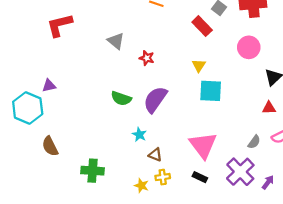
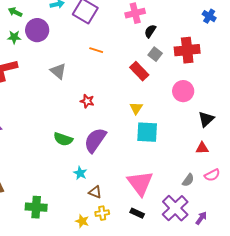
gray triangle: (116, 41) -> (58, 71), moved

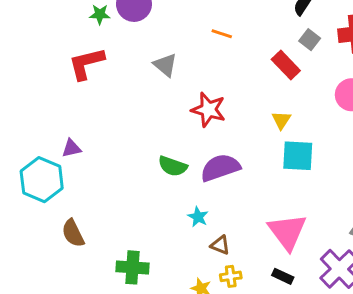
red star: (87, 101) -> (208, 110), size x1.6
purple semicircle: (95, 140) -> (220, 168), turned 36

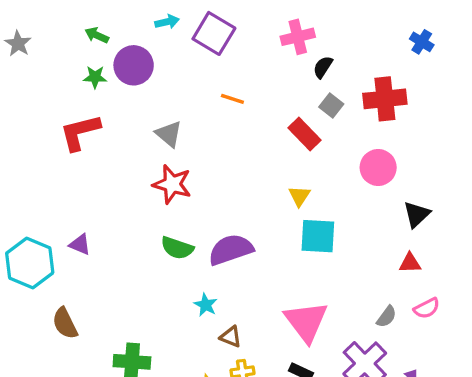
red star: (208, 110) -> (172, 184), moved
purple triangle: (71, 148) -> (80, 245), moved, turned 36

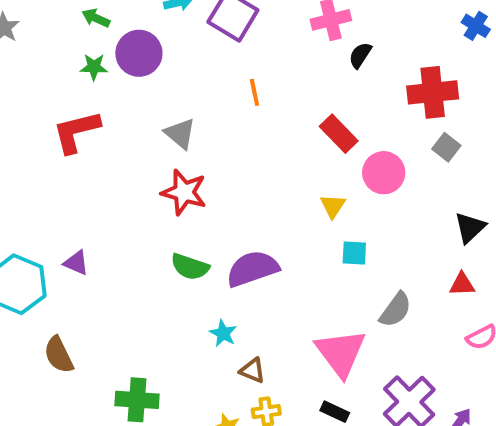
orange line: (232, 99) -> (254, 92), turned 60
gray square: (331, 106) -> (446, 147), moved
pink circle: (378, 167) -> (384, 173), moved
cyan square: (318, 236) -> (354, 253), size x0.6
gray semicircle: (386, 317) -> (395, 310), moved, size x1.4

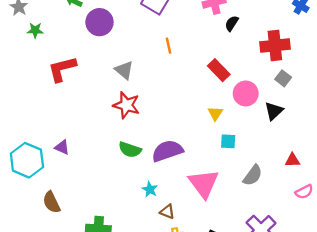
green star: (94, 67) -> (35, 30), moved
black triangle: (470, 228) -> (274, 111), moved
pink triangle: (341, 353) -> (204, 184), moved

